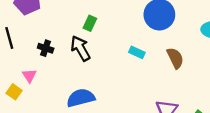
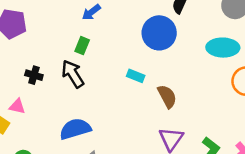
brown semicircle: (175, 58) -> (167, 96), moved
pink triangle: (29, 76) -> (17, 106), turned -42

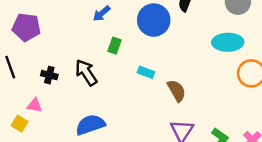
blue circle: (159, 33) -> (154, 20), moved
green rectangle: (82, 46) -> (114, 46), moved

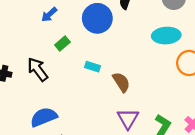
green rectangle: (114, 46) -> (62, 43), turned 32

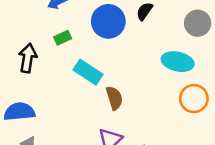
cyan rectangle: (92, 67) -> (88, 72), size x1.6
black arrow: (38, 69) -> (28, 58), turned 30

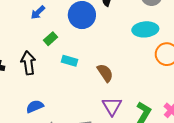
cyan rectangle: (88, 72) -> (70, 61), moved, size x0.7
blue semicircle: (19, 112) -> (35, 106), size x0.7

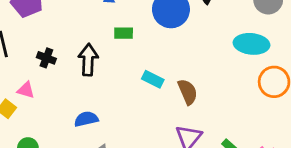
green rectangle: (51, 39) -> (124, 33), turned 32
cyan rectangle: (70, 61) -> (153, 79), moved

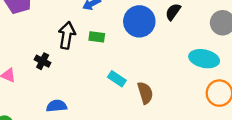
black cross: (46, 58) -> (43, 61), moved
black arrow: (88, 60) -> (67, 35), moved

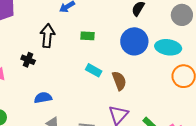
blue circle: (139, 21) -> (134, 41), moved
green rectangle: (97, 37) -> (87, 36), moved

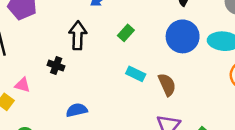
green rectangle: (87, 36) -> (126, 33), turned -48

